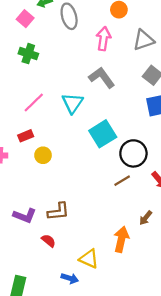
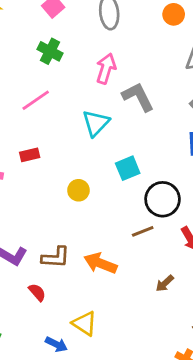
pink arrow: (103, 39) -> (106, 69), moved
pink line: (34, 102) -> (36, 100), moved
cyan square: (103, 134) -> (128, 168), size x0.7
yellow circle: (43, 155) -> (78, 190), moved
orange arrow: (121, 239) -> (100, 263), moved, turned -90

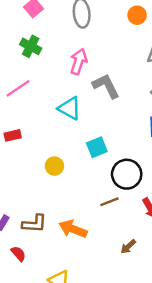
cyan triangle: (96, 123) -> (70, 108), turned -45

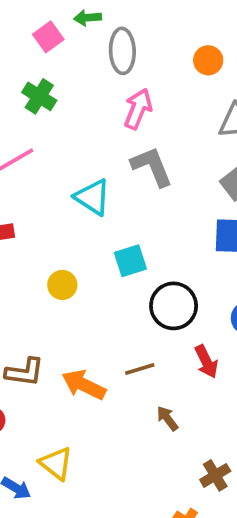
pink arrow: (79, 61) -> (138, 109), moved
brown line: (109, 202) -> (140, 369), moved
brown arrow: (128, 247) -> (167, 418), turned 91

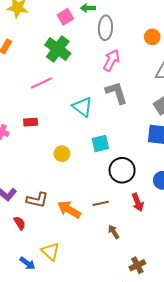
green cross: (39, 96) -> (58, 49), size x1.4

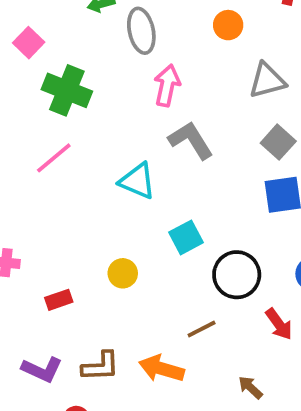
pink square: (65, 17) -> (29, 43), moved
red rectangle: (31, 122) -> (59, 300), moved
brown line: (101, 203) -> (202, 329), moved

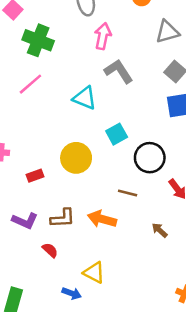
yellow circle: (123, 273) -> (76, 158), size x1.6
brown line: (202, 329) -> (128, 193), turned 42

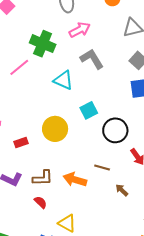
pink arrow: (103, 36) -> (80, 30), turned 50
green cross: (38, 40) -> (43, 44), moved
brown line: (128, 193) -> (102, 167), moved
red semicircle: (50, 250) -> (40, 202), moved

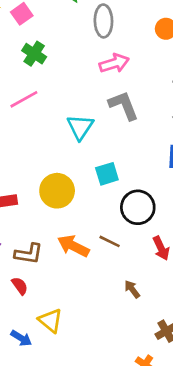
green cross: (43, 44) -> (34, 54), moved, size x0.7
cyan triangle: (63, 80) -> (80, 127), turned 30
brown line: (102, 167) -> (110, 241), moved
orange arrow: (75, 180) -> (73, 246), moved

